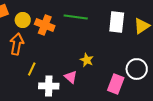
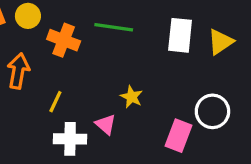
yellow circle: (23, 20) -> (28, 16), moved
yellow line: (32, 69) -> (55, 102), moved

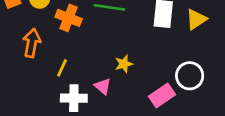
yellow star: (132, 97) -> (124, 64), turned 30
pink rectangle: (178, 136) -> (162, 96), turned 35

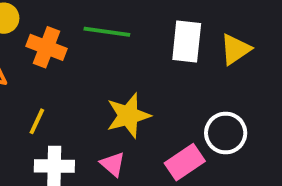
yellow star: (124, 64) -> (128, 115), size x1.6
pink triangle: (103, 86) -> (113, 164), moved

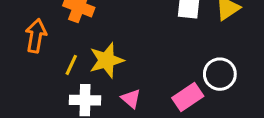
yellow star: (128, 115) -> (106, 60), moved

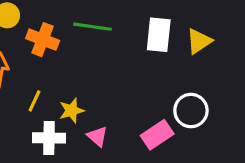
yellow star: (106, 60) -> (72, 111), moved, size x0.7

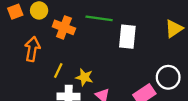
white rectangle: (159, 35) -> (127, 37), moved
yellow star: (72, 111) -> (84, 77), turned 30

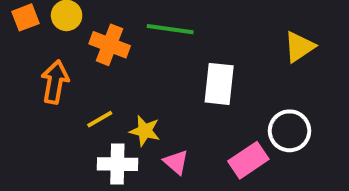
white rectangle: (127, 37) -> (219, 84), moved
yellow line: (58, 71) -> (100, 119), turned 35

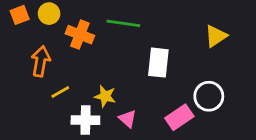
yellow line: (100, 119) -> (60, 92), moved

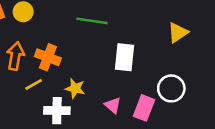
orange cross: (80, 35) -> (48, 57), moved
pink rectangle: (179, 117) -> (144, 108), turned -35
pink triangle: (128, 119) -> (113, 105), moved

